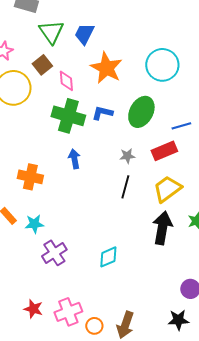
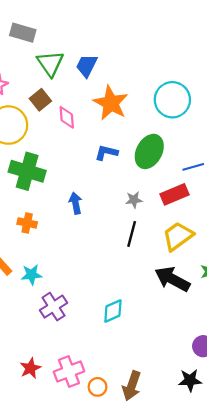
green cross: (68, 116) -> (27, 171), moved
orange cross: (30, 177) -> (27, 223), size x0.7
black arrow: (162, 228) -> (172, 279), turned -72
red star: (33, 309) -> (30, 368), turned 30

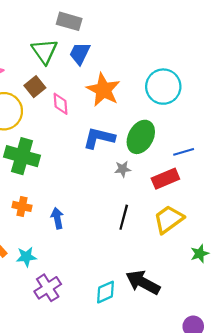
gray rectangle: (23, 33) -> (69, 21), moved
blue L-shape: (106, 153) -> (99, 138), size x1.4
gray star: (134, 200) -> (123, 169), moved
blue arrow: (76, 203) -> (57, 218), moved
black arrow: (172, 279) -> (143, 282), moved

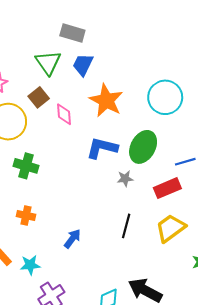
green cross: (22, 156) -> (26, 166), size x0.7
blue arrow: (57, 218) -> (72, 239), moved, turned 48

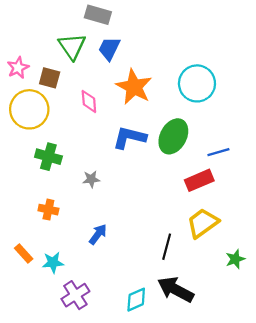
brown square: (39, 97) -> (50, 78), moved, turned -36
gray star: (125, 179) -> (91, 179), moved
black line: (126, 226) -> (167, 247), moved

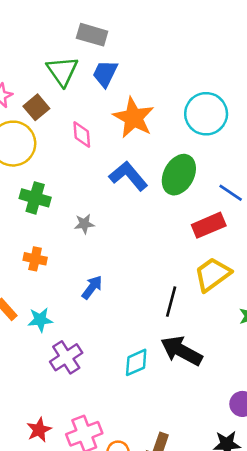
brown square: (50, 78) -> (36, 107), turned 35
blue L-shape: (129, 138) -> (128, 176), turned 36
blue line: (218, 152) -> (231, 193), turned 50

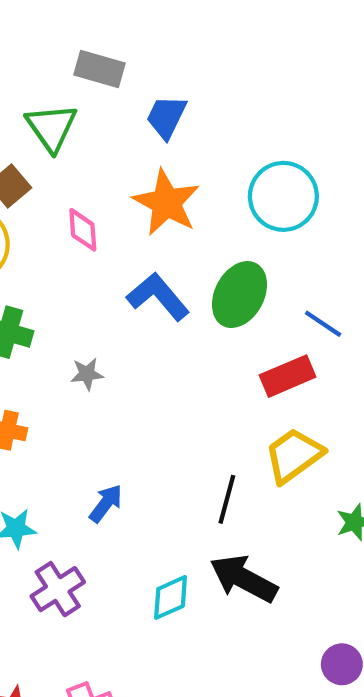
blue trapezoid: (105, 74) -> (166, 117), moved
blue arrow: (92, 287) -> (106, 503), moved

